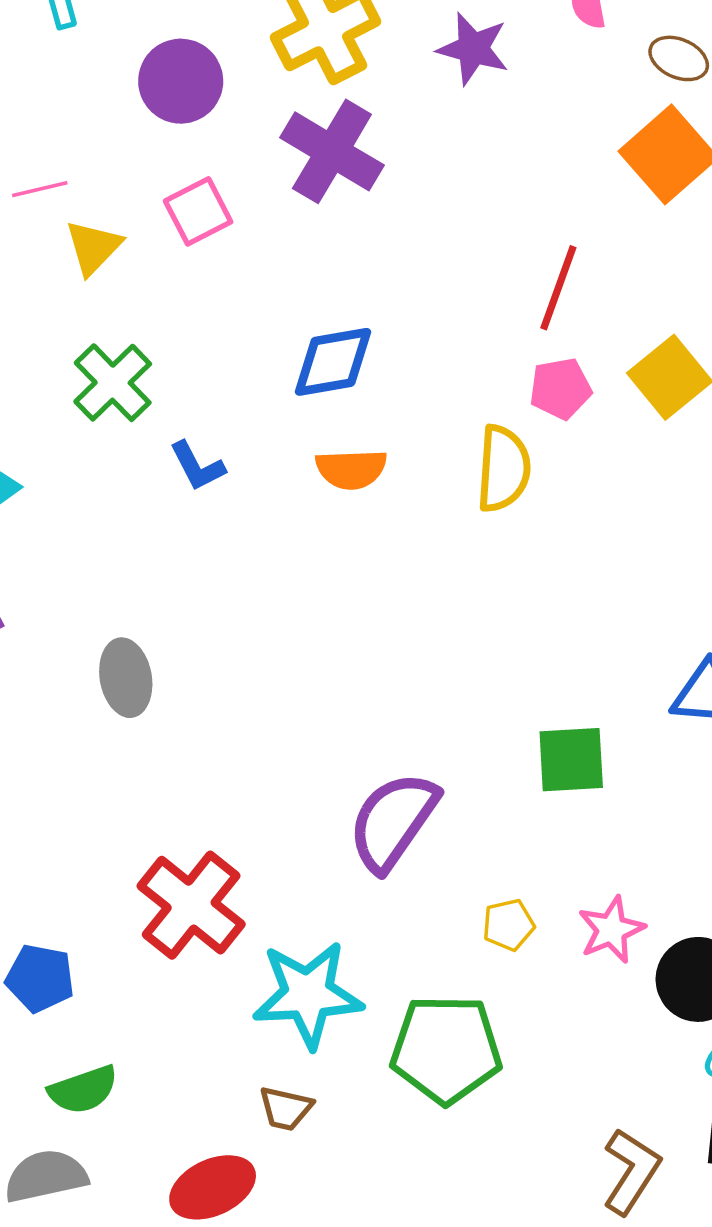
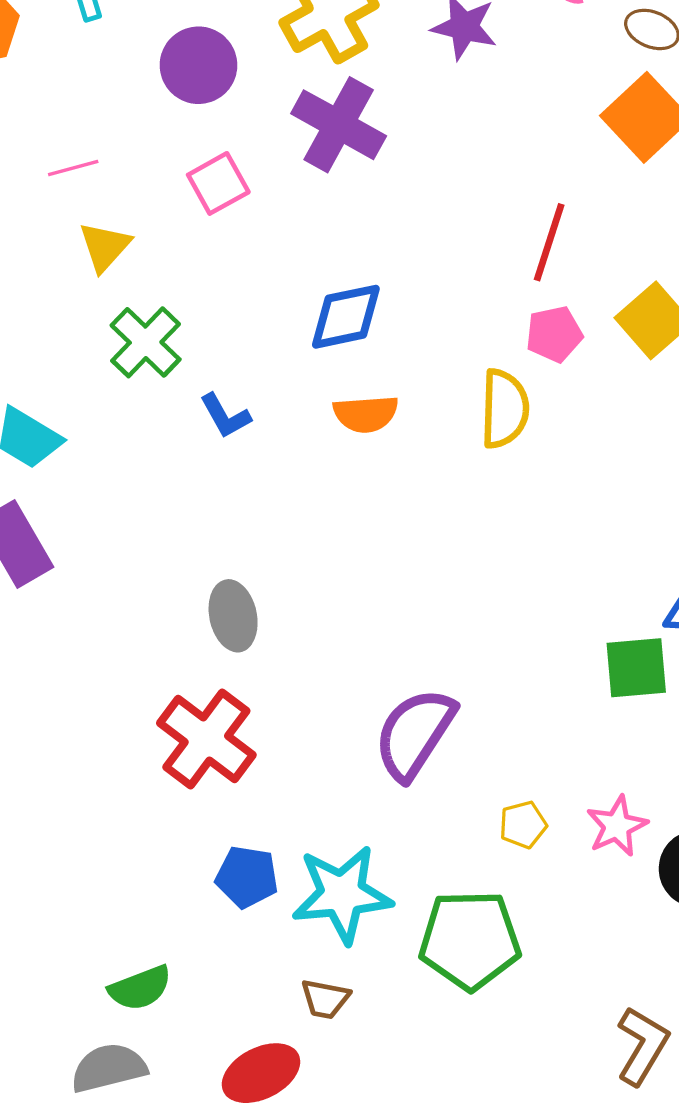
yellow triangle: (93, 247) -> (105, 247), moved
gray ellipse: (126, 678) -> (233, 616), moved
green square: (571, 760) -> (636, 668), moved
red cross: (191, 905) -> (206, 739), moved
blue pentagon: (40, 978) -> (247, 877), moved

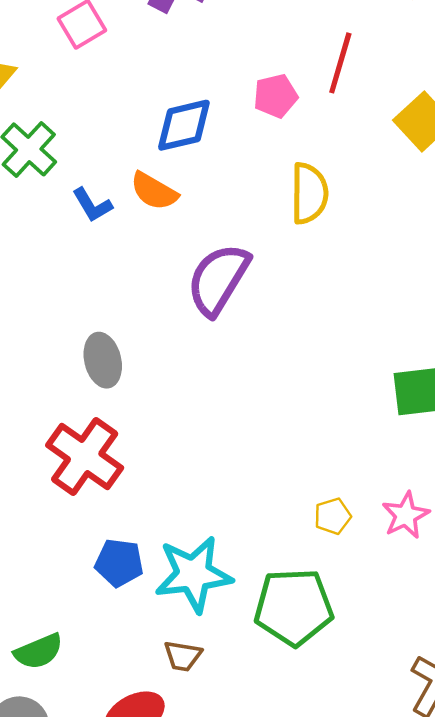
pink pentagon: (554, 334) -> (276, 96), moved
orange semicircle: (366, 414) -> (154, 191), moved, turned 36
purple semicircle: (415, 734) -> (218, 279), moved

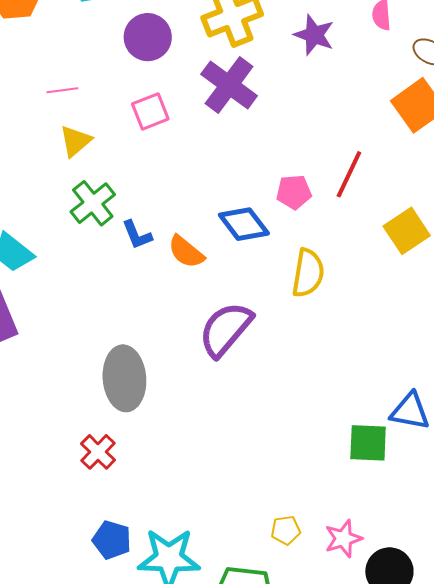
blue diamond: (184, 125) -> (244, 224), moved, turned 57
blue L-shape: (92, 205) -> (137, 235), moved
gray ellipse: (103, 360) -> (124, 378), size x1.5
red cross: (85, 457) -> (98, 452), size x0.6

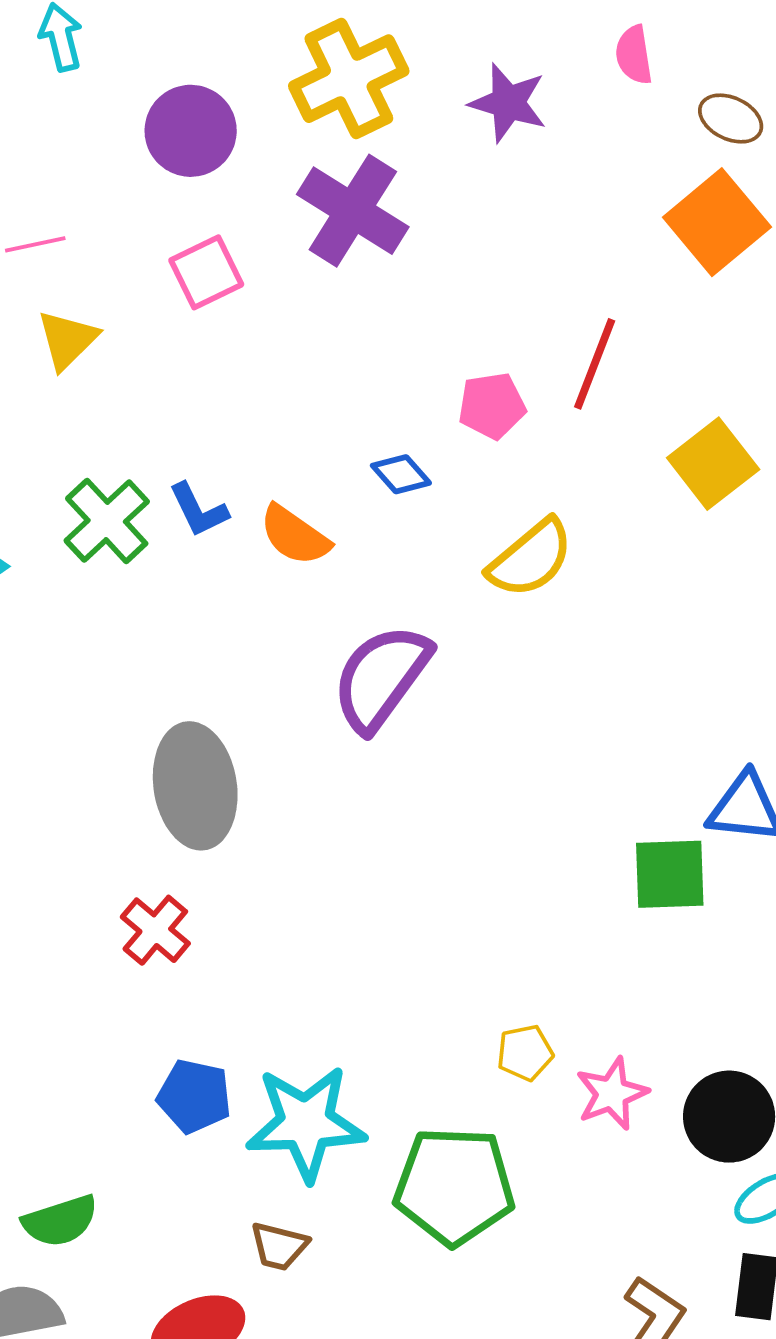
green cross: (93, 203) -> (107, 521), moved
blue diamond: (244, 224) -> (401, 474), size x0.6
yellow semicircle: (308, 273) -> (531, 558), turned 45
pink star: (343, 539) -> (612, 1094), moved

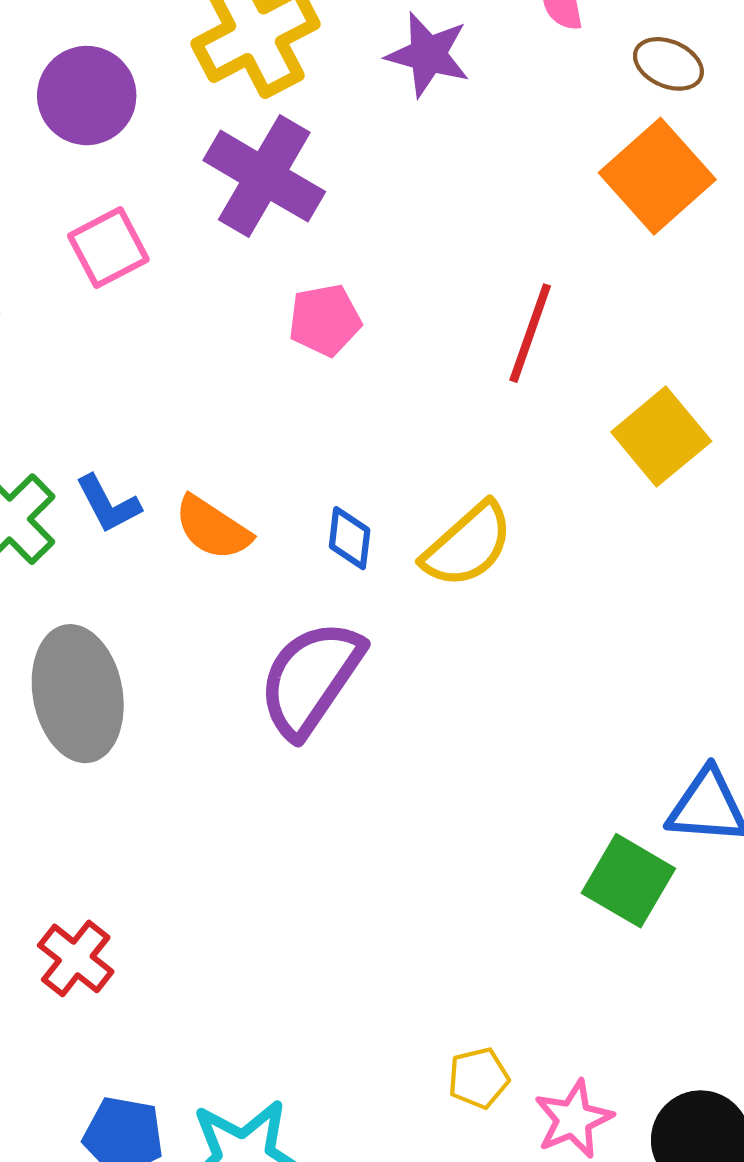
pink pentagon: (492, 406) -> (325, 320), moved
blue diamond: (401, 474) -> (350, 538), moved, turned 50
gray ellipse: (195, 786) -> (78, 694), moved
green square: (670, 874) -> (628, 881), turned 34

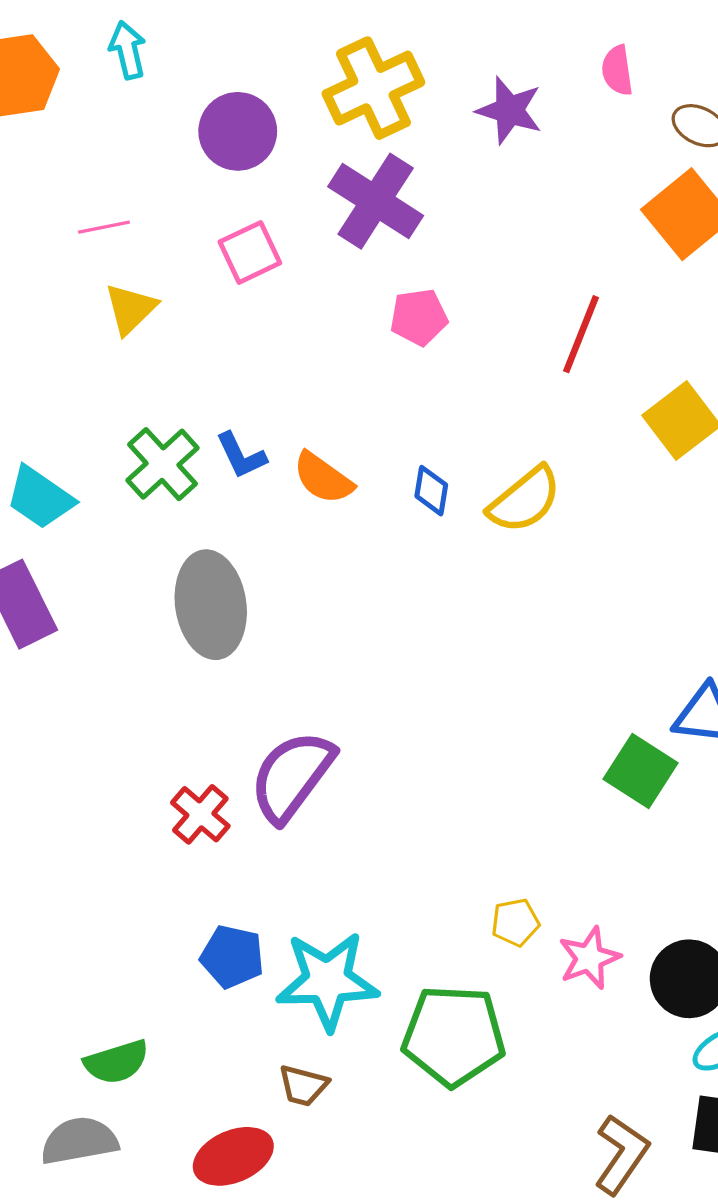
purple semicircle: (311, 679) -> (292, 776), moved

